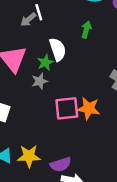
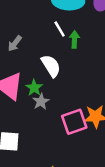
white line: (39, 12) -> (60, 29), moved
green star: (45, 63) -> (34, 88), moved

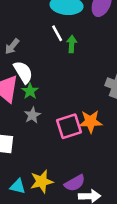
white semicircle: (51, 66) -> (23, 72), moved
gray star: (41, 102) -> (32, 115), moved

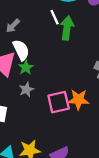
green arrow: (72, 44) -> (67, 28), size x1.5

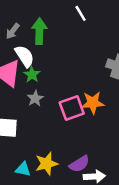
white line: (55, 17) -> (81, 13), moved
green arrow: (67, 28) -> (39, 31), moved

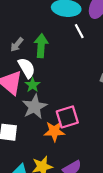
gray star: (35, 98) -> (35, 107), size x1.6
orange star: (93, 103) -> (54, 131), moved

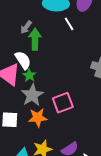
gray arrow: (17, 45) -> (26, 27), moved
orange star: (54, 131) -> (38, 118), moved

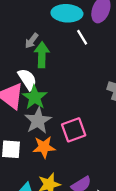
green star: (29, 75) -> (35, 97), size x1.5

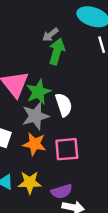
white semicircle: (27, 79) -> (64, 105), moved
pink square: (74, 130) -> (67, 149), moved

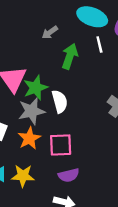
green arrow: (57, 51) -> (70, 56), moved
orange star: (34, 144) -> (29, 138), turned 30
purple semicircle: (62, 191) -> (69, 175), moved

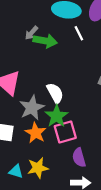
green arrow: (70, 56) -> (45, 41), moved, turned 95
green star: (36, 88) -> (57, 116), moved
purple semicircle: (69, 175) -> (79, 158), turned 102

